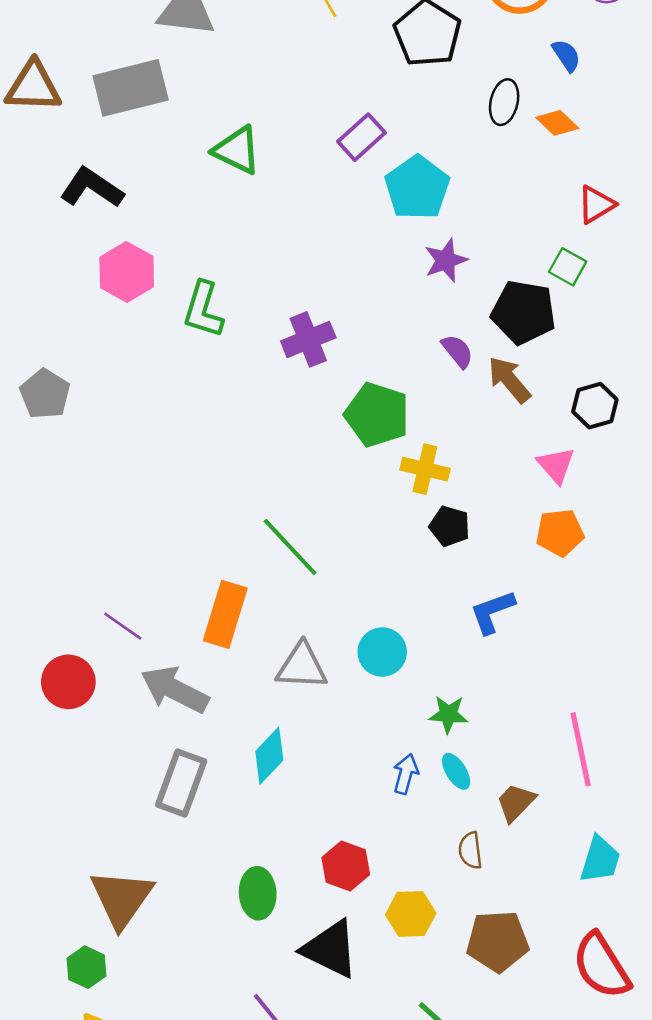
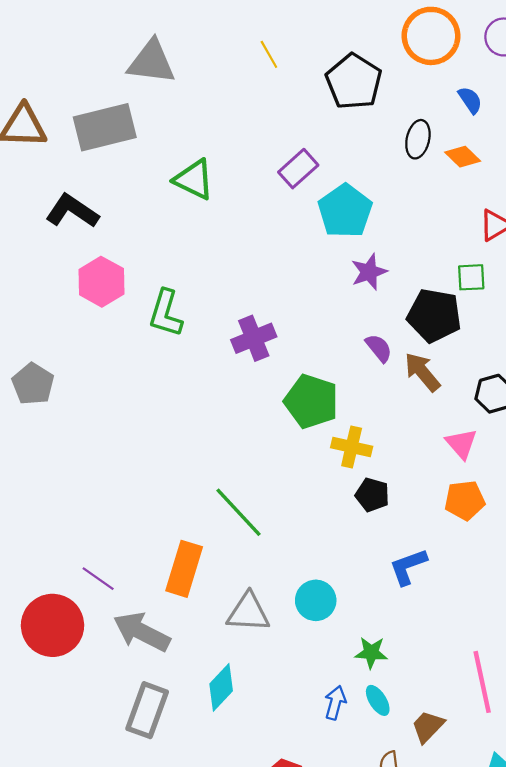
green square: (568, 267) -> (471, 277), turned -32
red circle: (68, 682) -> (53, 625), size x1.4

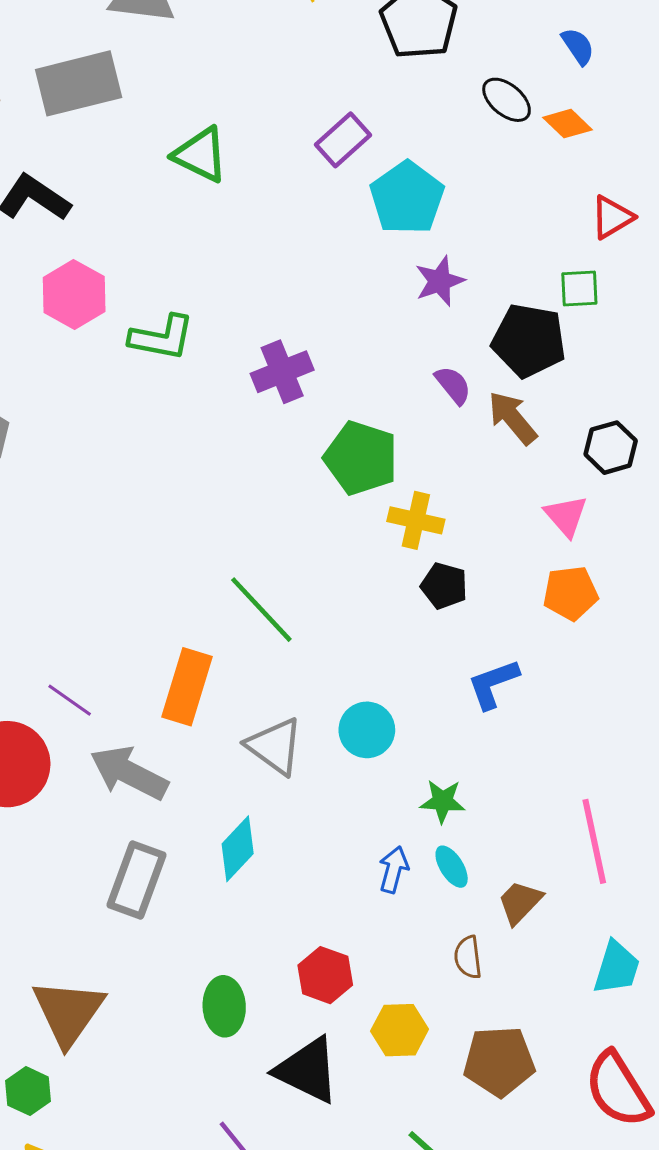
black ellipse: (418, 139) -> (507, 100), turned -63
green L-shape: (166, 313) -> (162, 338), turned -96
gray triangle: (248, 612) -> (275, 746), turned 33

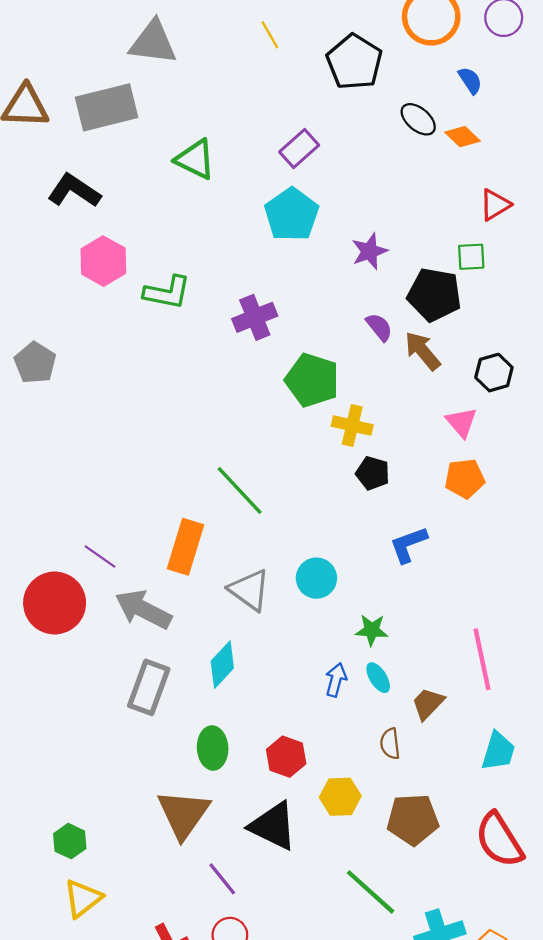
cyan pentagon: (407, 198) -> (292, 215), moved
green ellipse: (224, 1006) -> (213, 748), moved
brown triangle: (68, 1012) -> (183, 814), moved

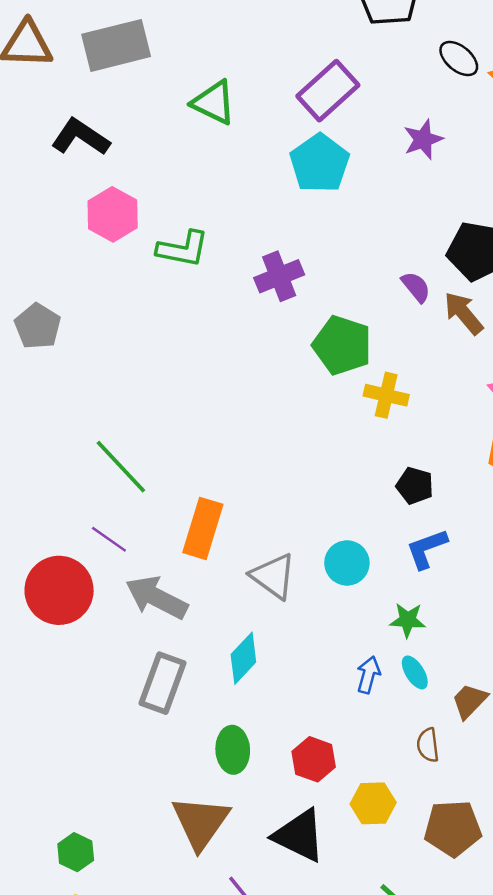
purple rectangle: (299, 149) -> (328, 91), size x1.4
purple star: (369, 251) -> (423, 139), moved
black pentagon: (373, 473) -> (415, 486), moved
green line: (240, 490) -> (121, 467), moved
blue L-shape: (408, 545) -> (427, 549), moved

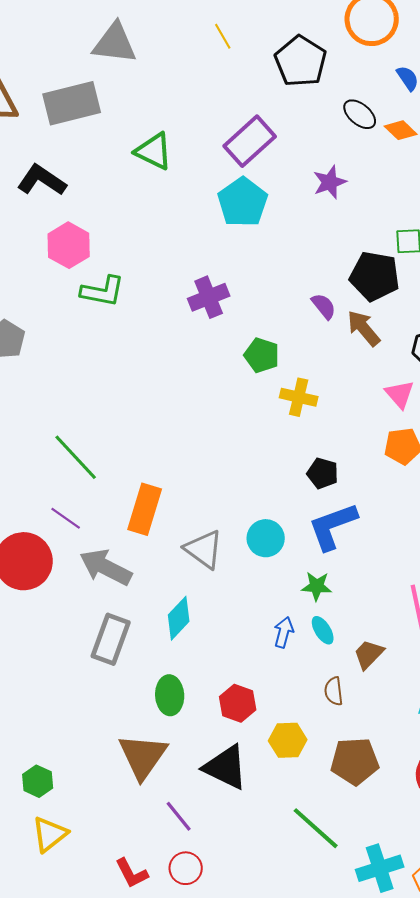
green L-shape: (183, 249) -> (103, 291), moved
green pentagon: (342, 345) -> (262, 355), size x0.7
blue L-shape: (427, 549) -> (333, 526), size x1.4

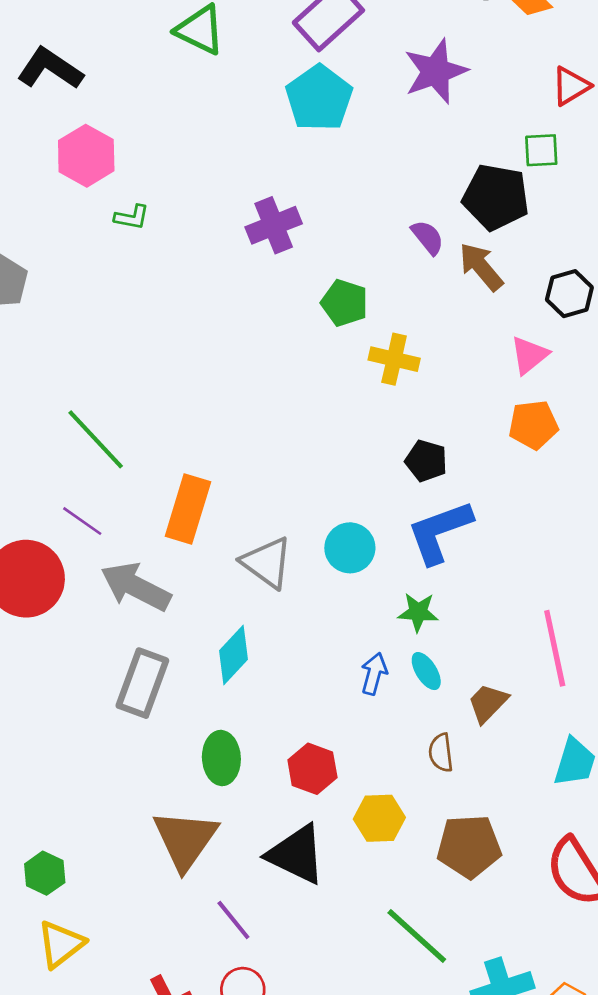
purple star: (330, 182) -> (436, 71), size x1.4
green L-shape: (103, 291) -> (132, 217), size x0.6
pink triangle: (400, 394) -> (529, 355), turned 32

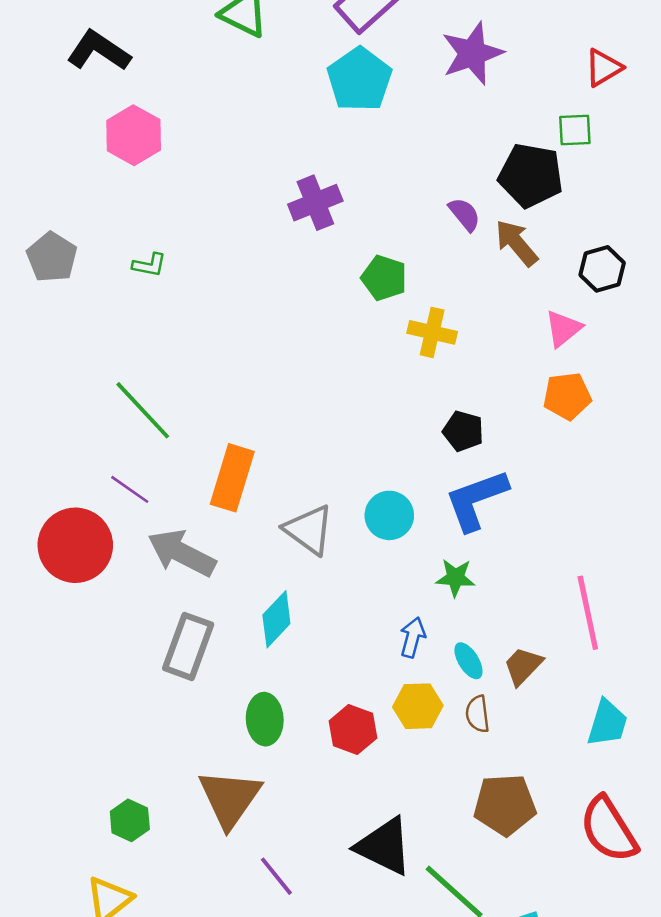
green L-shape: (132, 217) -> (149, 265), moved
cyan ellipse: (426, 671) -> (468, 661), moved
yellow hexagon: (379, 818) -> (418, 706), moved
black triangle: (296, 854) -> (384, 846), moved
green hexagon: (45, 873) -> (130, 820), moved

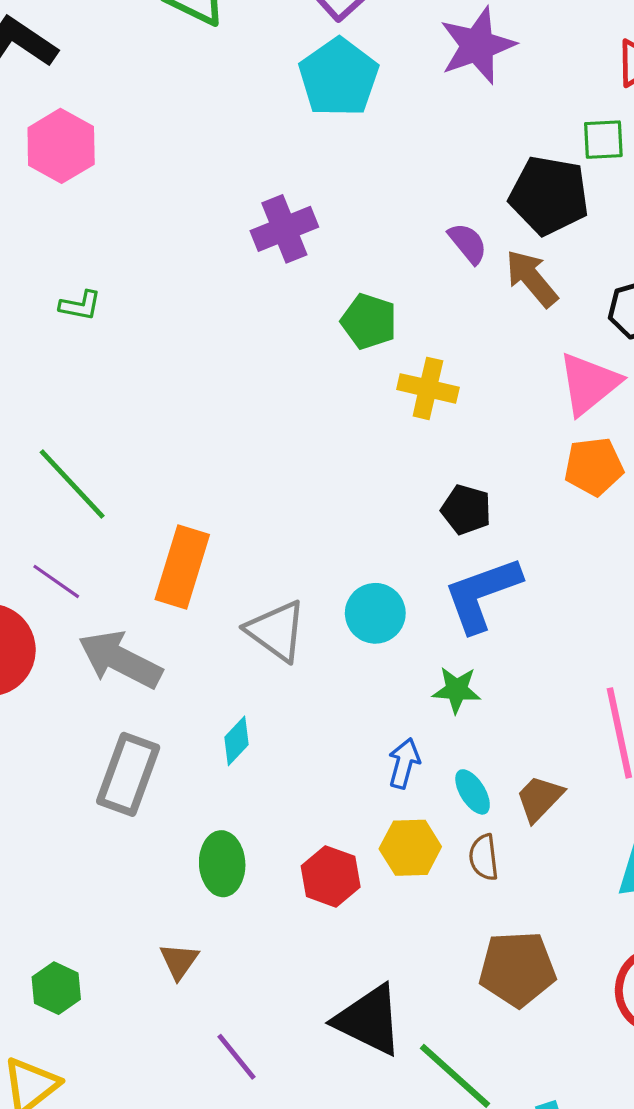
pink triangle: (563, 329) -> (589, 384), size x1.4
cyan diamond: (276, 619) -> (237, 741), size x0.7
brown triangle: (230, 798) -> (179, 961), size x0.5

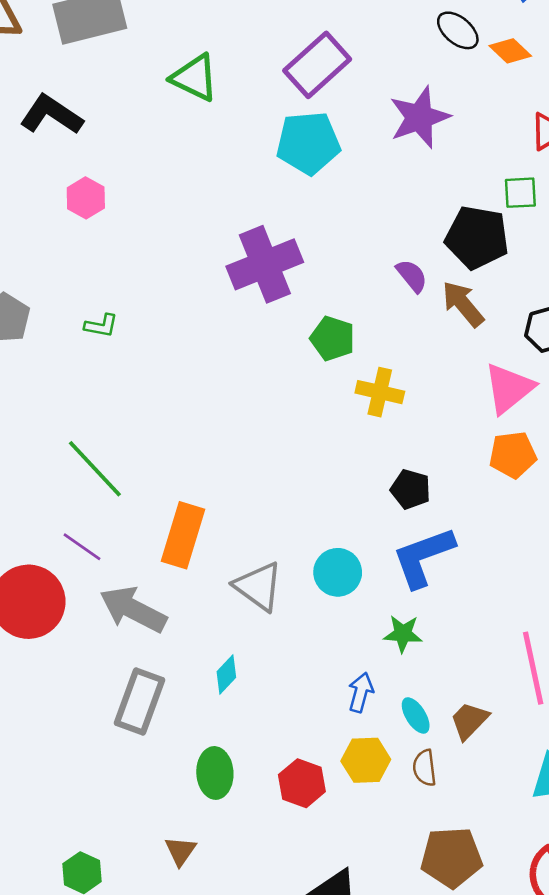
cyan pentagon: (339, 77) -> (308, 143), turned 30
pink hexagon: (61, 146) -> (86, 198), size x0.7
purple cross: (284, 229) -> (265, 264), size x1.4

